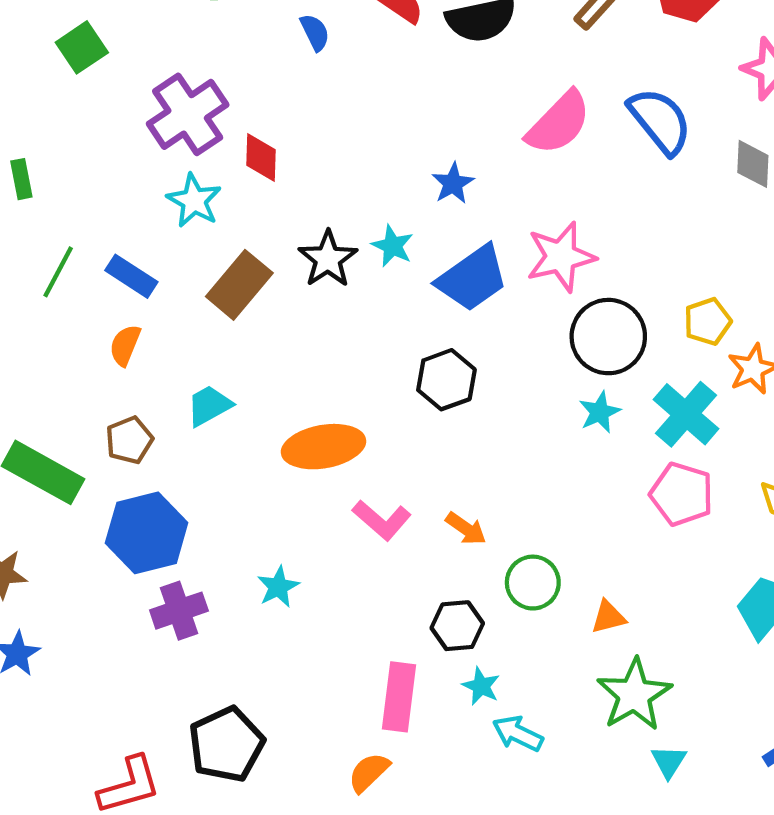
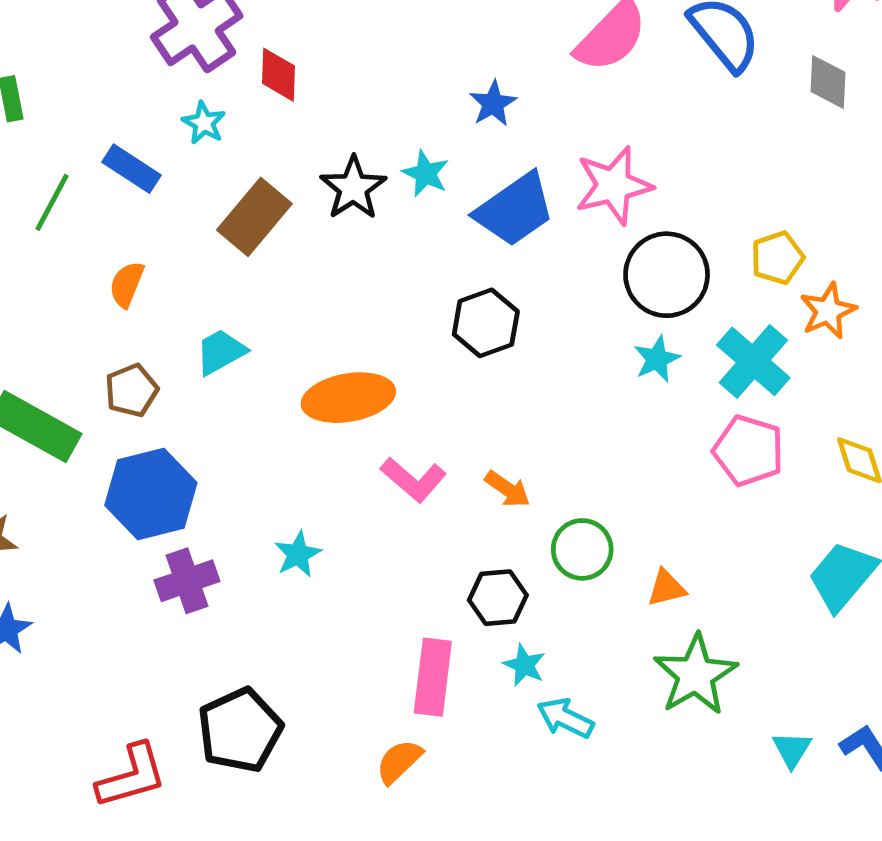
cyan star: (194, 201) -> (204, 123), size x0.7
blue rectangle: (131, 276) -> (132, 169), moved
cyan triangle: (669, 762) -> (792, 749), moved

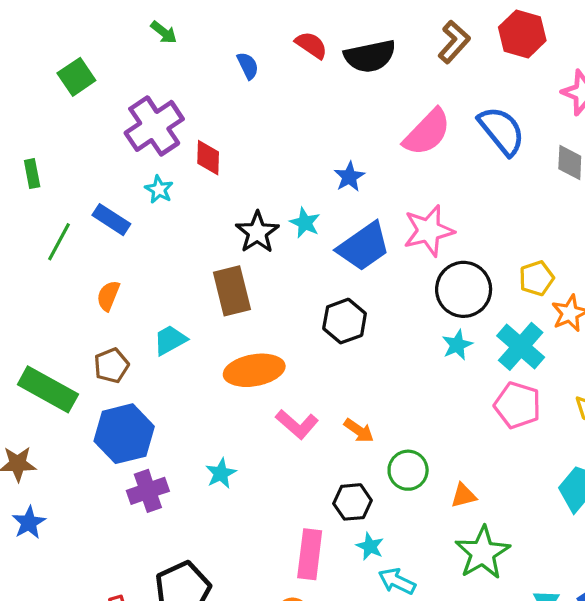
brown rectangle: (254, 217) -> (232, 291), moved, turned -54

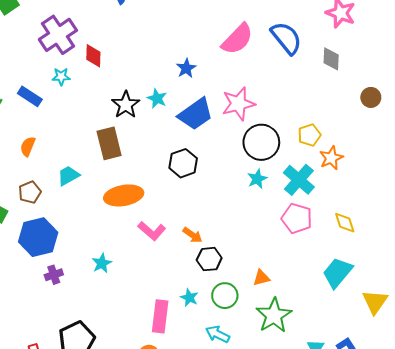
cyan star: (159, 189) -> (61, 77), turned -30
green circle: (408, 470) -> (225, 296), moved
purple cross: (148, 491) -> (54, 275), size x0.7
black hexagon: (353, 502) -> (209, 259), moved
cyan star: (370, 546) -> (189, 298), moved

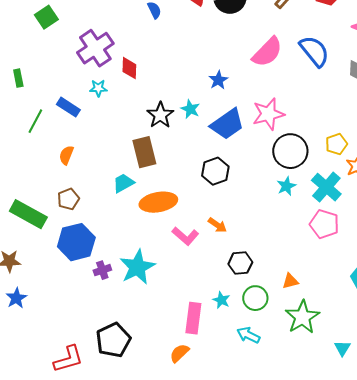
cyan trapezoid: (68, 176) -> (123, 183), moved
orange arrow: (192, 235) -> (217, 225), moved
cyan star: (102, 263) -> (137, 267), size x1.8
purple cross: (54, 275) -> (102, 270), moved

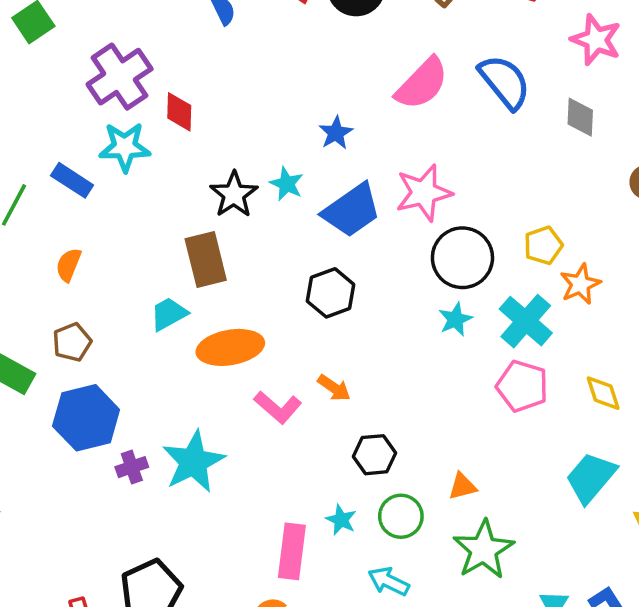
cyan star: (98, 88) -> (125, 147), size x1.6

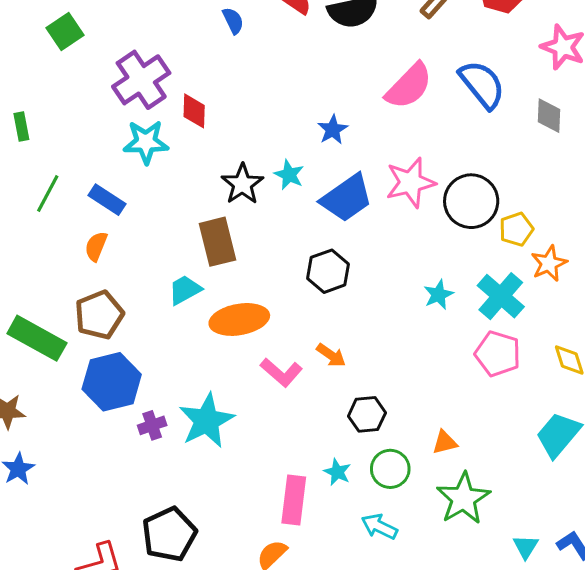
blue rectangle: (72, 180) -> (107, 200), moved
black circle: (462, 258) -> (471, 201), moved
brown pentagon: (72, 342) -> (99, 315), size x1.4

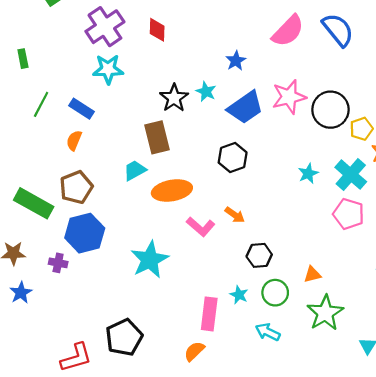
red diamond: (194, 111) -> (157, 30), moved
purple cross: (152, 425) -> (58, 263), moved, turned 30

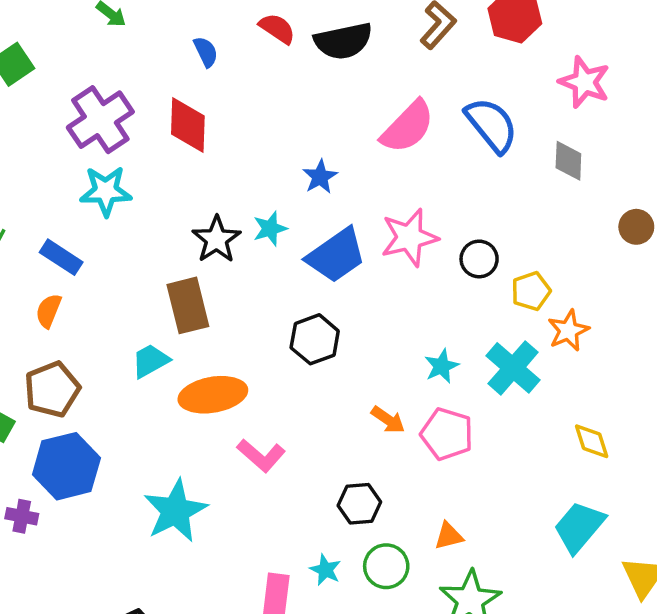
red diamond: (157, 30) -> (188, 125), size x1.4
cyan star: (206, 92) -> (270, 229), turned 30
black circle: (330, 110) -> (479, 259), size x0.6
pink pentagon: (349, 214) -> (447, 434), moved
orange arrow: (235, 215) -> (388, 420), moved

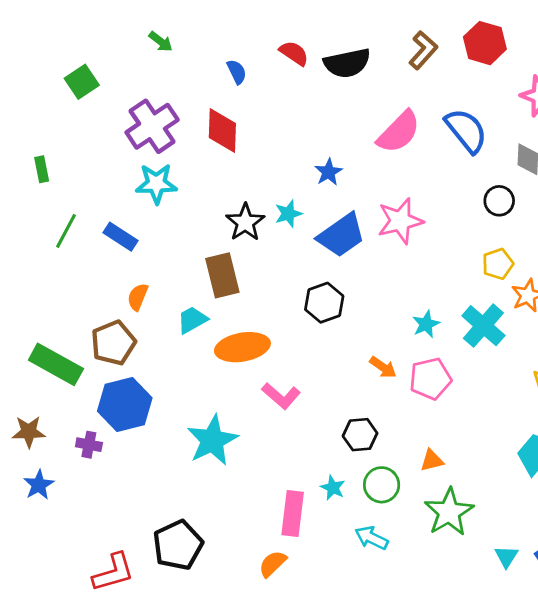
black circle: (479, 259) -> (499, 201), moved
orange semicircle: (49, 311) -> (138, 297), moved
pink pentagon: (447, 434) -> (430, 379), turned -30

